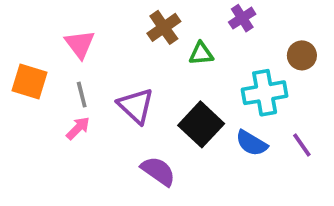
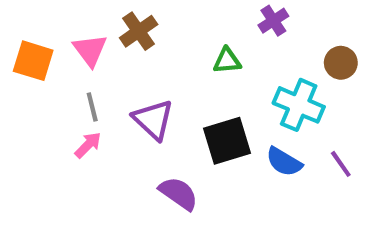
brown cross: (164, 27) -> (139, 31), moved
orange square: (29, 82) -> (33, 61), moved
cyan cross: (265, 93) -> (299, 105), turned 33
black square: (201, 124) -> (227, 141), turned 30

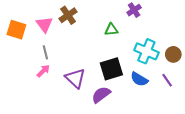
brown circle: (341, 63) -> (173, 54), moved
purple triangle: (153, 120) -> (75, 78), moved
purple semicircle: (179, 193) -> (101, 95), moved, turned -72

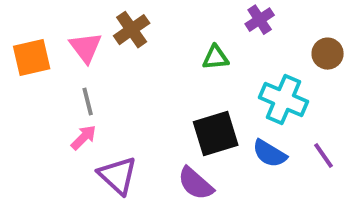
orange square: (16, 30) -> (32, 58), turned -30
brown circle: (173, 54) -> (328, 54), moved
purple triangle: (75, 78) -> (118, 175), moved
purple semicircle: (101, 95) -> (196, 183), turned -102

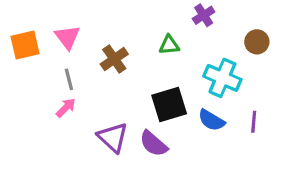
brown cross: (132, 30) -> (114, 59), moved
purple line: (324, 155) -> (254, 122), turned 40
purple triangle: (118, 175) -> (113, 137), moved

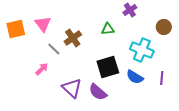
gray line: (69, 79) -> (54, 49), moved, turned -32

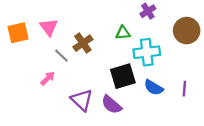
brown circle: (164, 27) -> (187, 31), size x1.5
cyan cross: (142, 50) -> (147, 52), moved, turned -30

